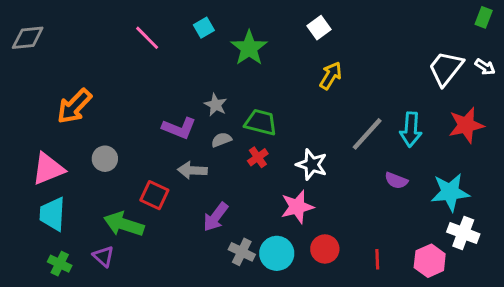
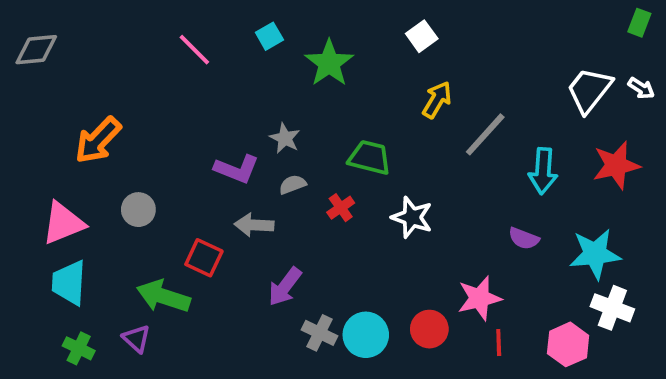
green trapezoid: (261, 122) -> (370, 158), moved
gray line: (367, 134) -> (485, 134), moved
pink star: (297, 207) -> (479, 298), moved

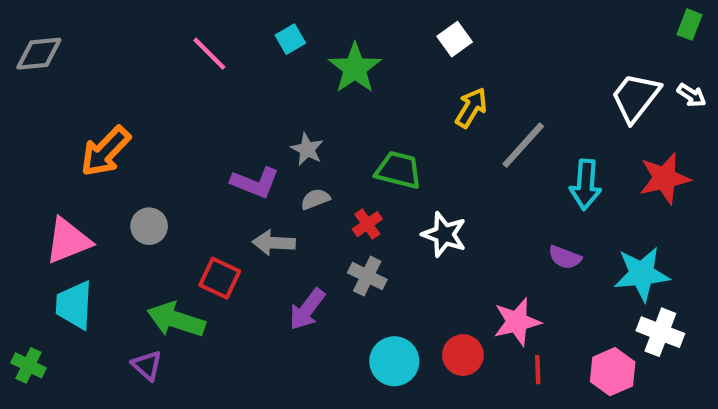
gray cross: (320, 333) -> (367, 276), moved
green cross: (79, 348) -> (29, 365), moved

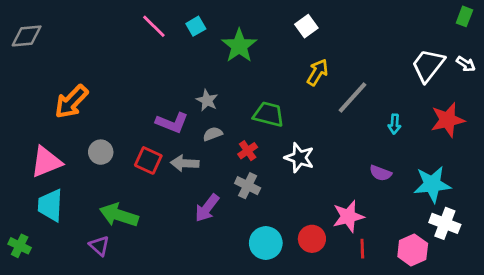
pink line: (209, 54) -> (154, 26), moved
cyan arrow: (586, 185) -> (394, 124), size x0.6
red square: (220, 278) -> (148, 160), moved

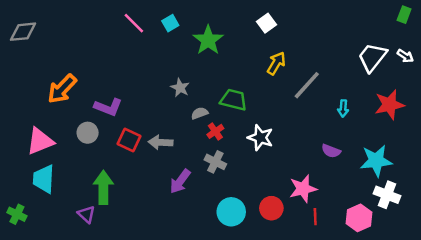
purple L-shape: (172, 123) -> (108, 107), moved
gray semicircle: (213, 134) -> (200, 113), moved
green arrow: (119, 215) -> (103, 187), turned 72

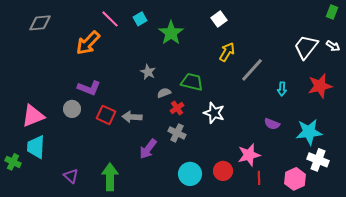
gray diamond: (23, 32) -> (40, 23), moved
orange arrow: (62, 89) -> (88, 43), moved
green arrow: (103, 187) -> (110, 177), moved
green cross: (17, 214) -> (13, 162), moved

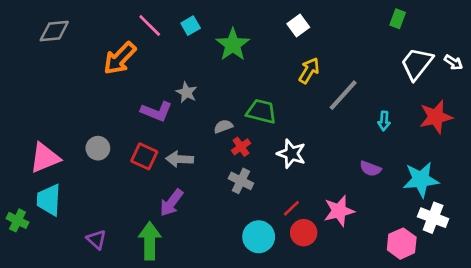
green rectangle: (332, 12) -> (398, 19), moved
gray star: (148, 72) -> (186, 92), moved
purple L-shape: (89, 88) -> (156, 111), moved
purple arrow: (148, 149) -> (171, 203), moved
red line: (259, 178) -> (291, 208), moved, turned 48

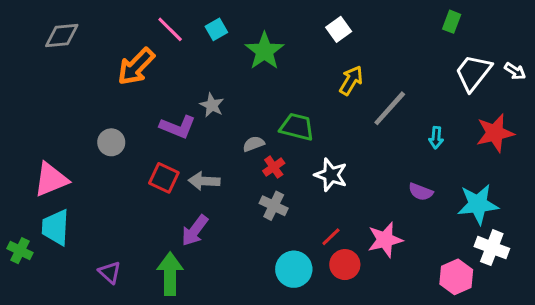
gray circle: (98, 148) -> (111, 142), moved

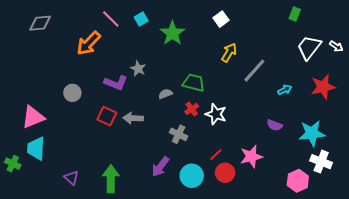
cyan arrow: (436, 138) -> (285, 90), turned -120
red cross: (274, 167) -> (192, 109), moved
purple arrow: (195, 230) -> (160, 167), moved

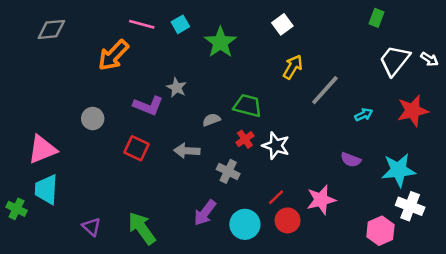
pink line: (111, 19) -> (142, 24), turned -30
gray arrow: (133, 118) -> (187, 151), moved
green arrow: (111, 179) -> (142, 228), turned -36

